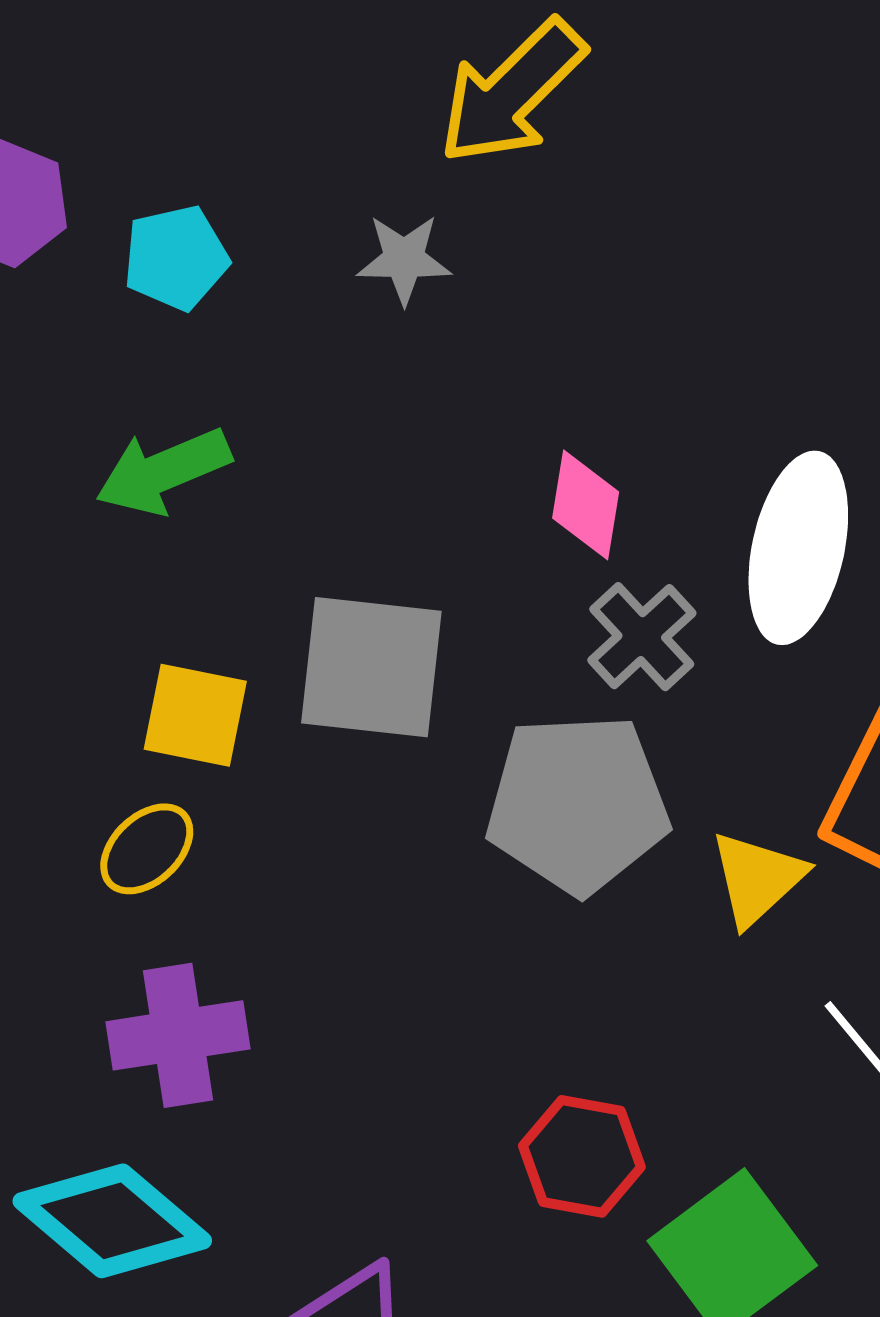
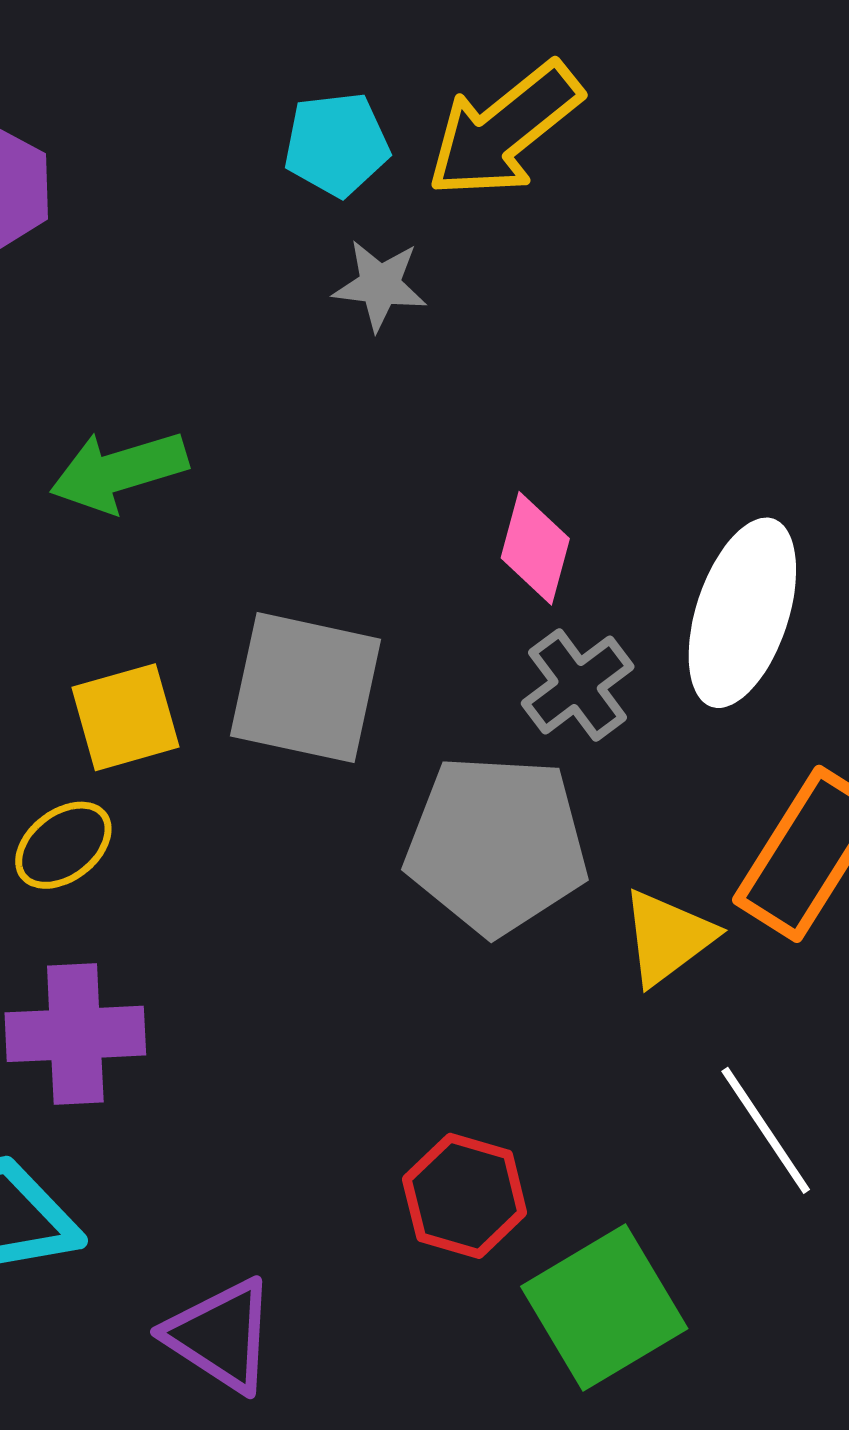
cyan pentagon: (176, 258) -> (337, 144), moved
yellow square: (195, 715) -> (125, 717), turned -33

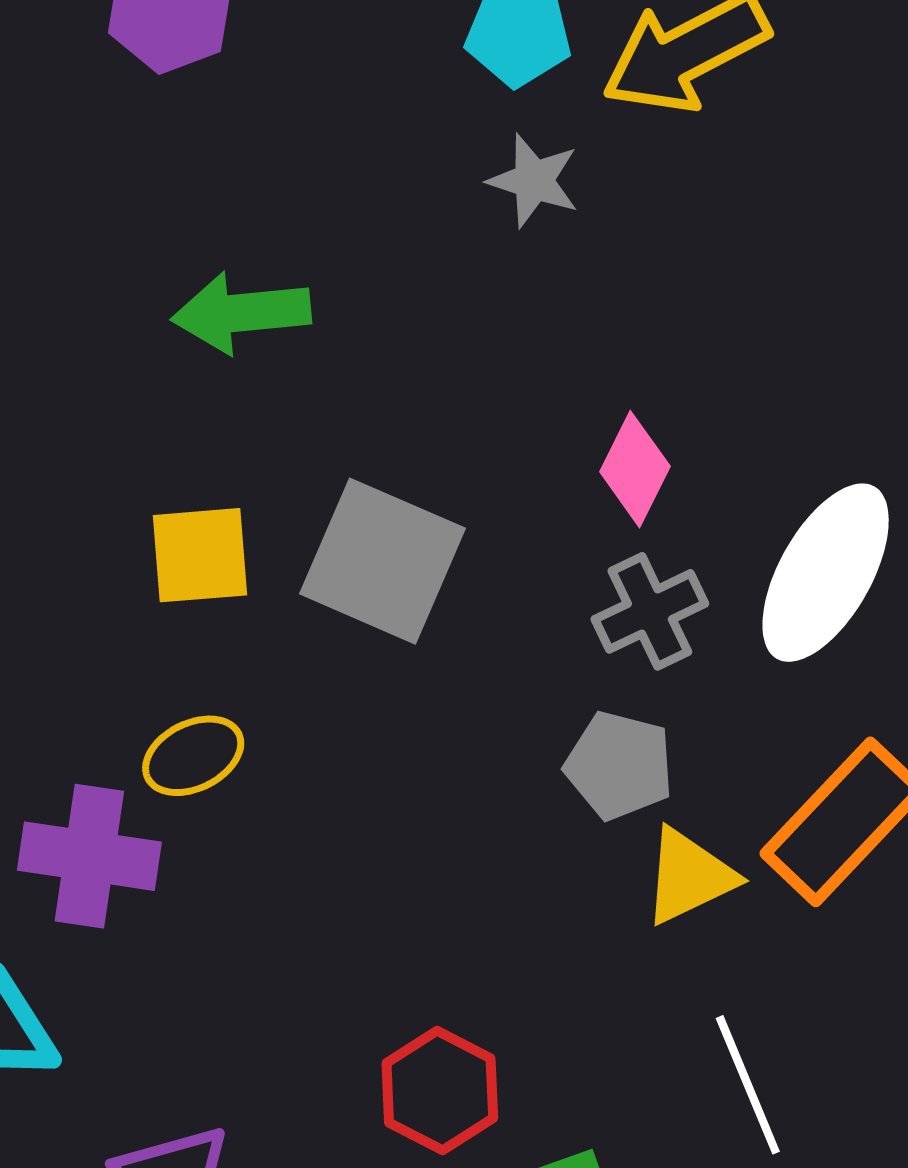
yellow ellipse: (63, 845) -> (193, 756), moved
gray pentagon: (497, 845) -> (619, 766), moved, size x0.6

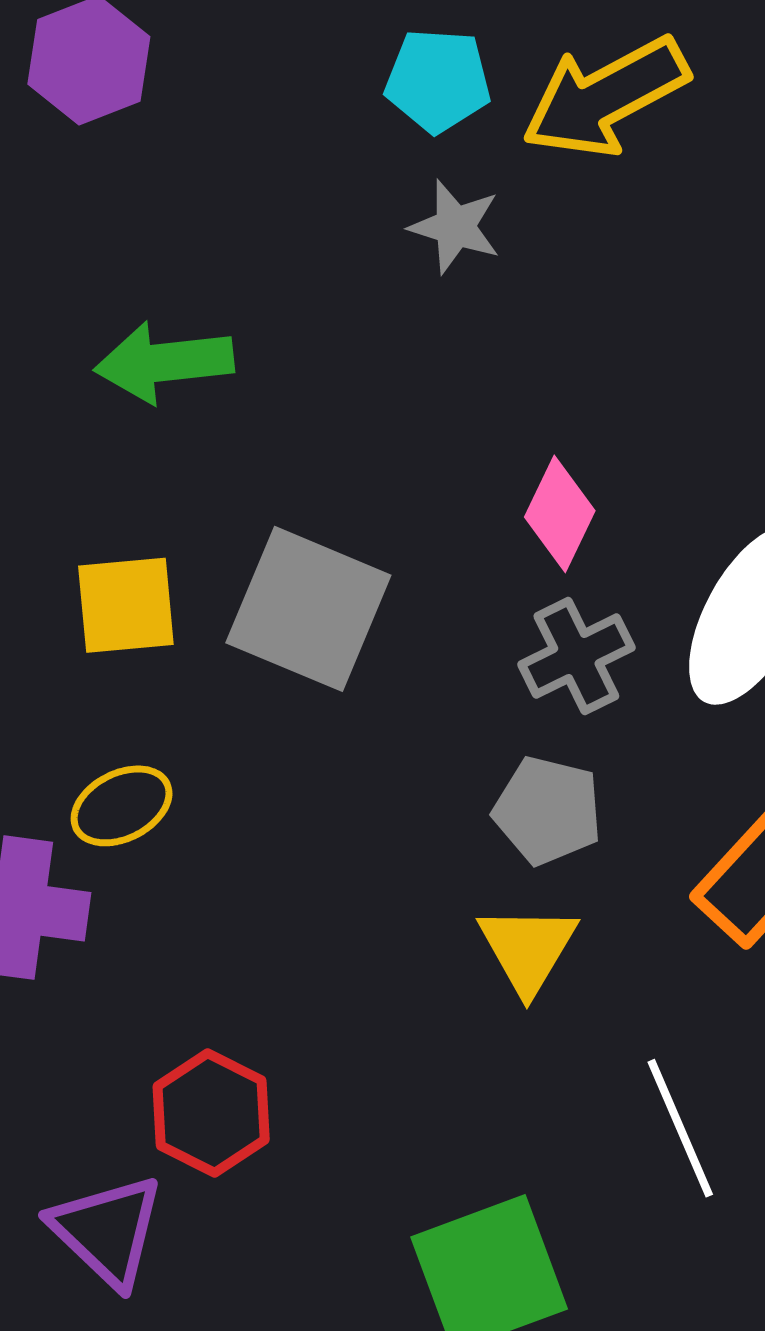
yellow triangle: (689, 876) -> (528, 949), moved, turned -33
red hexagon: (440, 1091) -> (211, 1113), moved

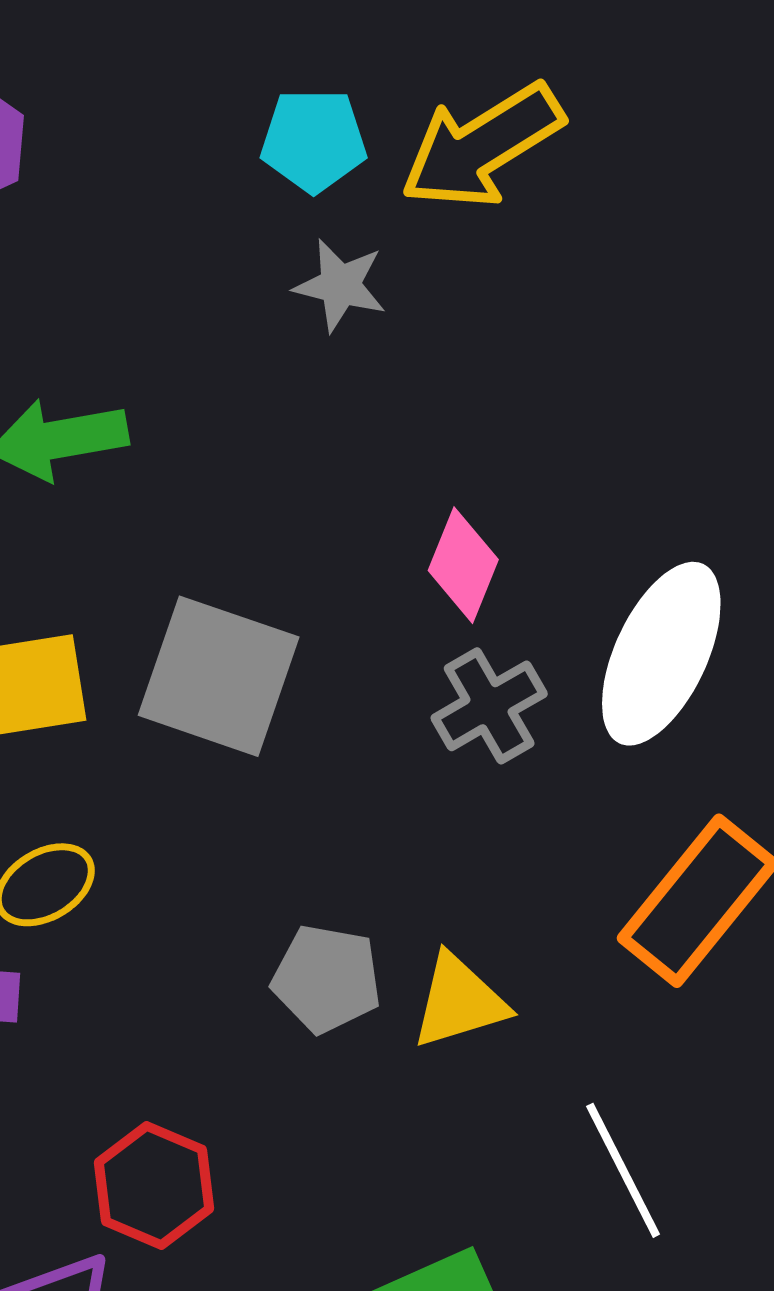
gray pentagon: (548, 810) -> (327, 979), moved
yellow triangle: (528, 949) -> (459, 1001), turned 46

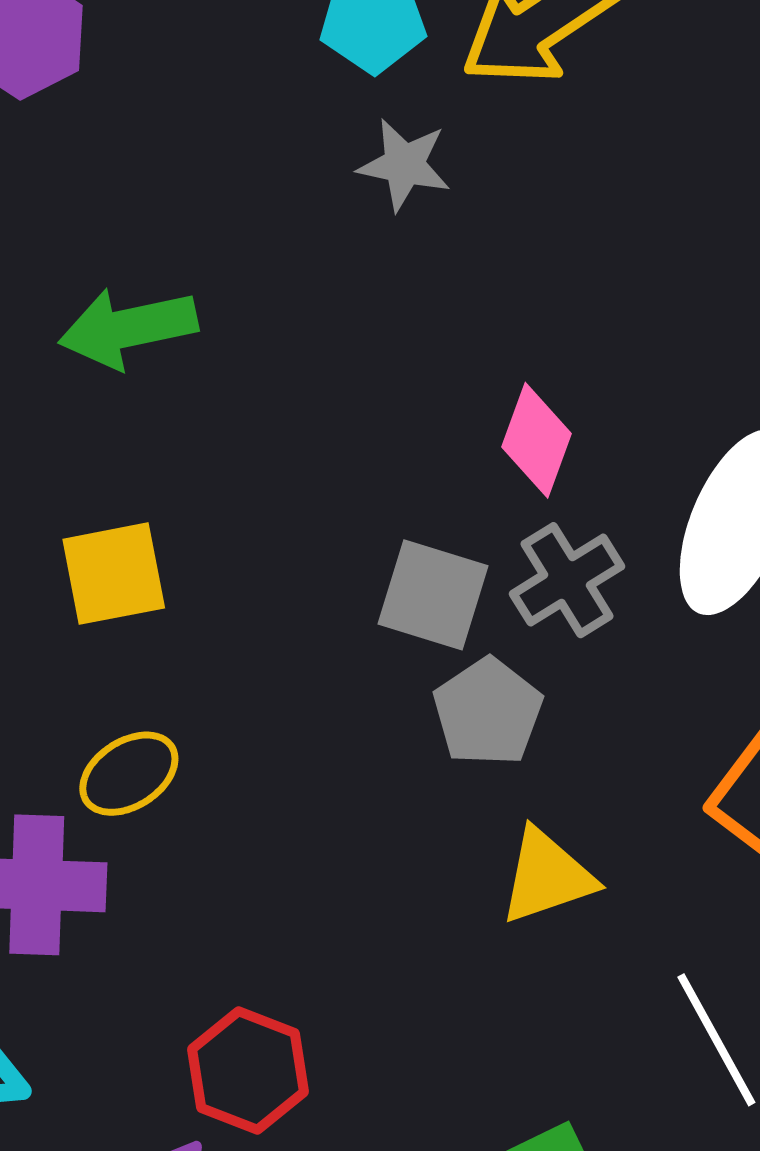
gray square: (219, 676) -> (433, 595), moved, size x0.7
gray pentagon: (327, 979) -> (488, 712), moved, turned 30

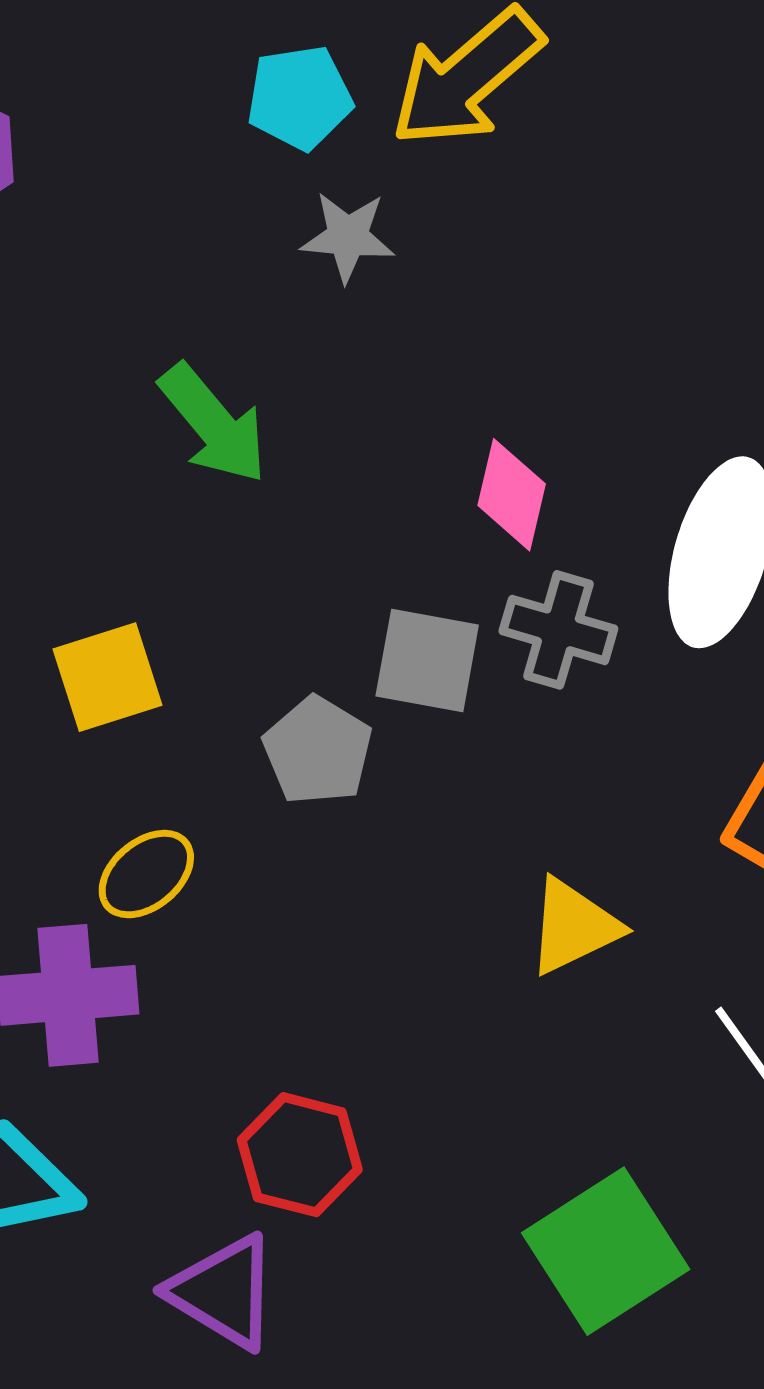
green arrow: (128, 328) -> (213, 424), moved, turned -111
gray cross: (567, 580) -> (558, 630), turned -35
gray pentagon: (488, 712) -> (318, 751), moved

